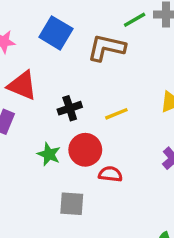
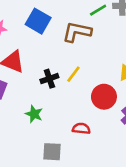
yellow line: (116, 114) -> (73, 74), moved, turned -30
red circle: (85, 150) -> (104, 97), moved

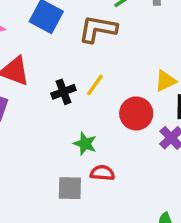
green star: (34, 114) -> (85, 144), moved
red semicircle: (81, 129) -> (102, 173), moved

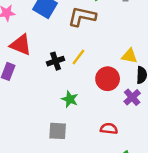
yellow triangle: (165, 81) -> (130, 56), turned 35
red semicircle: (102, 173) -> (109, 129), moved

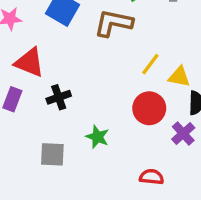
yellow line: (78, 57) -> (150, 64), moved
black cross: (56, 61) -> (59, 97), moved
gray square: (58, 131) -> (52, 154), moved

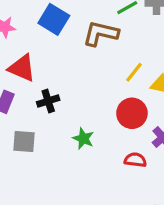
gray square: (52, 154) -> (24, 141), moved
red semicircle: (152, 177) -> (135, 160), moved

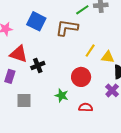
black cross: (48, 101) -> (38, 66), moved
red circle: (132, 113) -> (81, 77), moved
red semicircle: (135, 160) -> (86, 107), moved

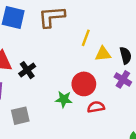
yellow triangle: (108, 57) -> (103, 54), moved
red circle: (81, 77) -> (84, 84), moved

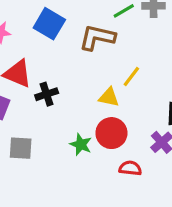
yellow triangle: (103, 54) -> (109, 97), moved
red semicircle: (96, 107) -> (130, 168), moved

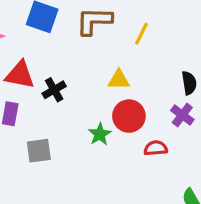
yellow line: (131, 77) -> (141, 34), moved
green star: (81, 144) -> (100, 134), turned 30

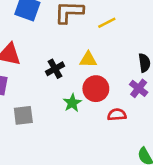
yellow line: (141, 34) -> (107, 23), turned 36
black cross: (54, 90) -> (55, 69), moved

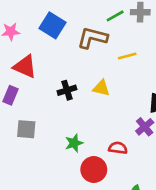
red circle: (96, 89) -> (94, 169), moved
green star: (72, 103) -> (74, 143), moved

